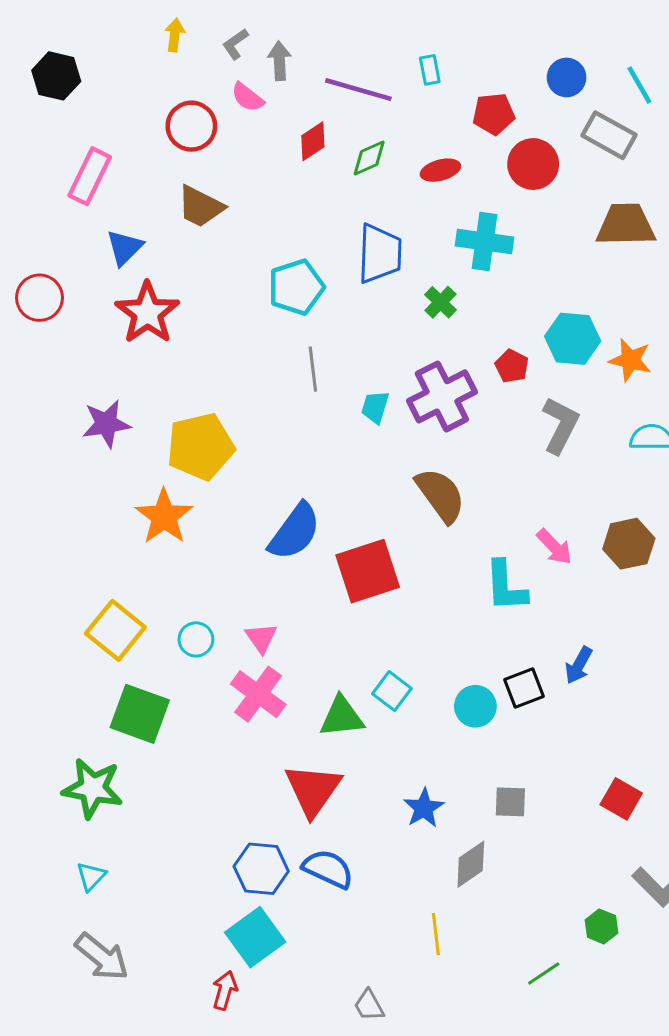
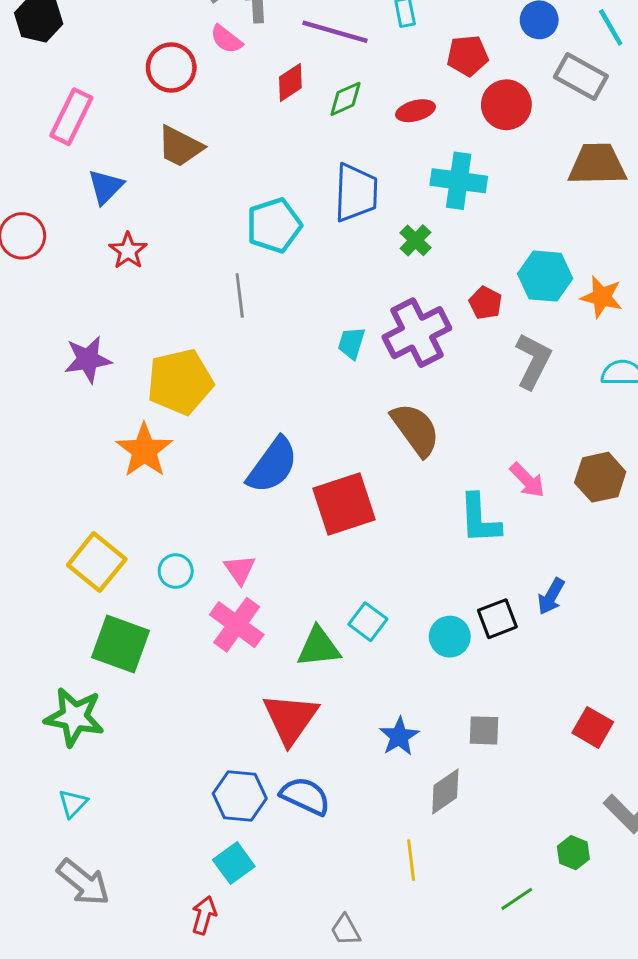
red star: (147, 313) -> (128, 251), size x0.6
gray line: (313, 369) -> (240, 295), moved
cyan square: (255, 937) -> (234, 863), size x0.7

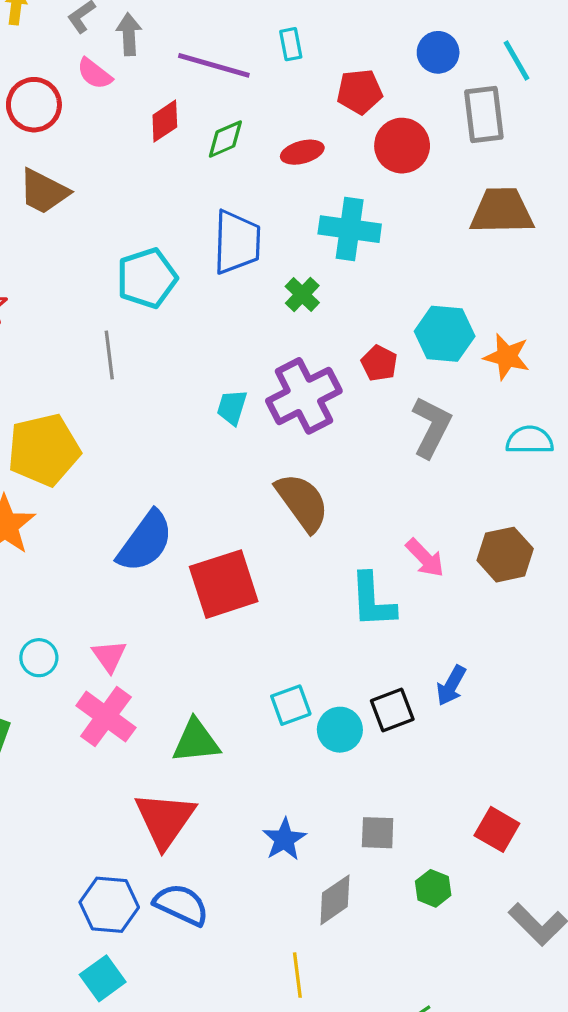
gray rectangle: (581, 76) -> (484, 115), turned 54
cyan square: (368, 622) -> (291, 705), moved, turned 33
green hexagon: (573, 853) -> (433, 888), moved

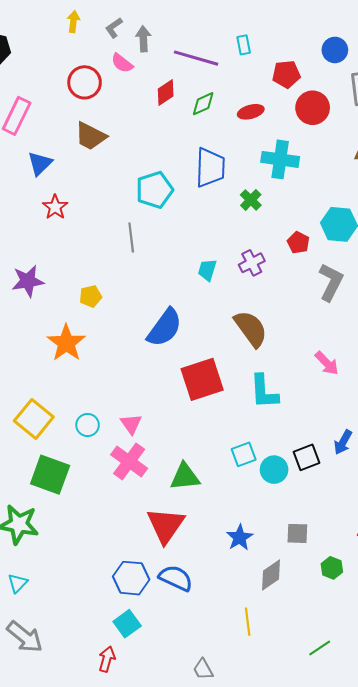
purple cross: (304, 396) -> (252, 263), size x0.6
yellow pentagon: (44, 450) -> (91, 296), size x0.5
blue semicircle: (145, 542) -> (165, 328), moved
cyan L-shape: (373, 600) -> (264, 392), moved

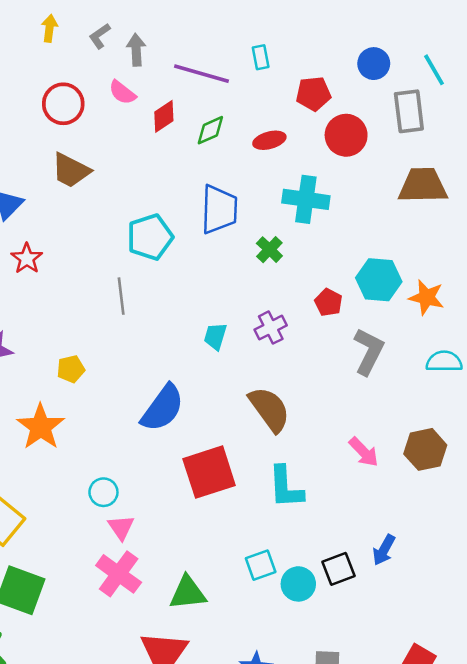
pink semicircle: (122, 63) -> (122, 92), moved
cyan circle: (88, 425) -> (103, 492), moved

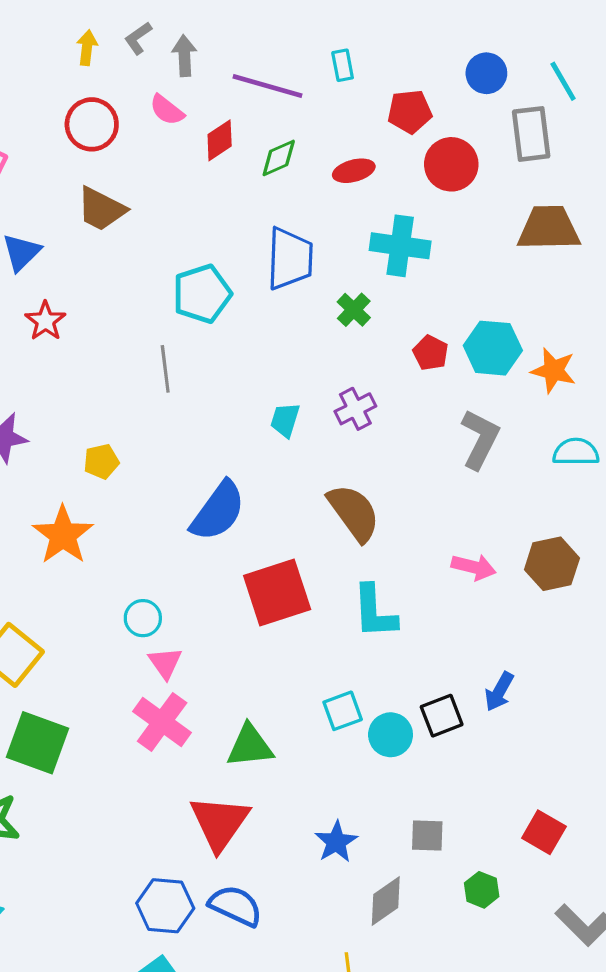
yellow arrow: (49, 28) -> (87, 48), moved
red pentagon: (328, 302) -> (430, 353), moved
pink arrow: (364, 452) -> (474, 567), turned -32

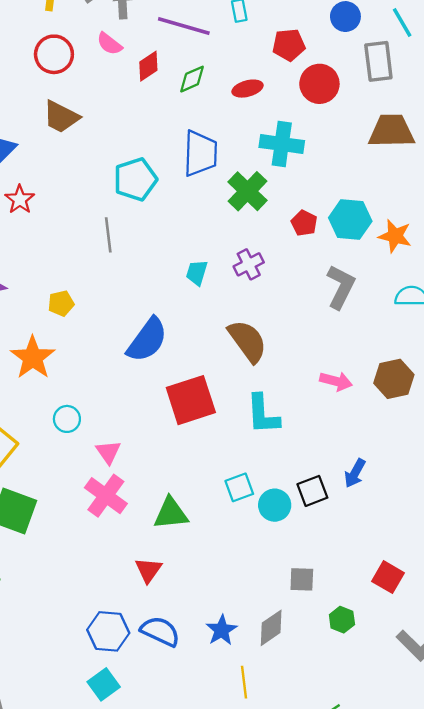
green cross: (354, 310) -> (247, 191), size x1.6
cyan circle: (143, 618) -> (67, 419), moved
red triangle: (220, 823) -> (148, 570), size x0.6
blue star: (336, 842) -> (222, 630), moved

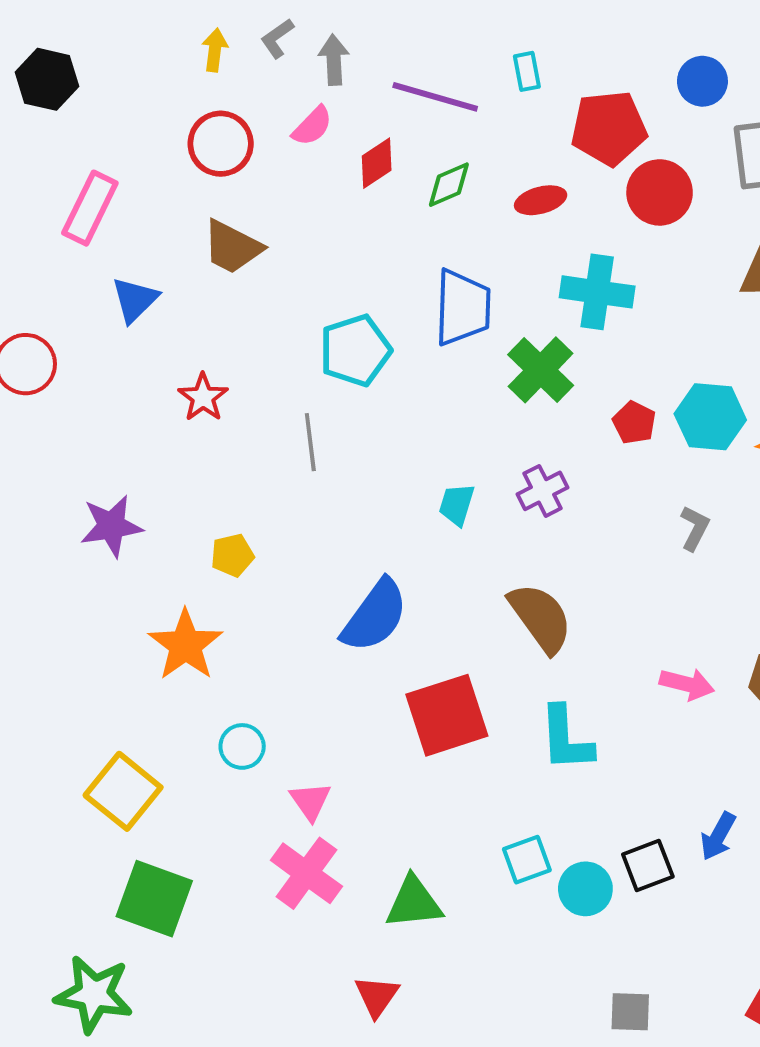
pink semicircle: (109, 44) -> (312, 126), turned -84
red pentagon: (289, 45) -> (609, 128), size x1.4
red star: (20, 199) -> (203, 397), moved
gray L-shape: (341, 287) -> (695, 528), size x0.6

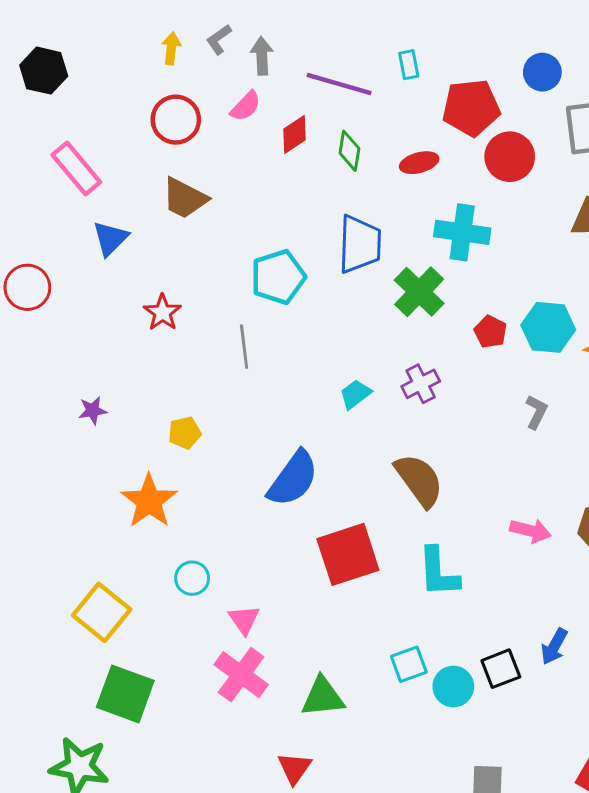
green diamond: (449, 185) -> (349, 151), turned -57
pink rectangle: (90, 208) -> (76, 169), turned -66
cyan trapezoid: (457, 505) -> (355, 394), turned 36
purple star: (111, 526) -> (93, 410), size x0.6

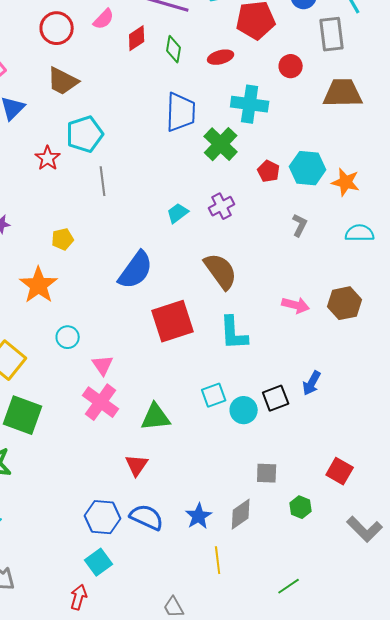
red circle: (510, 157) -> (291, 66), moved, size x0.7
cyan pentagon: (278, 277) -> (85, 134), moved

